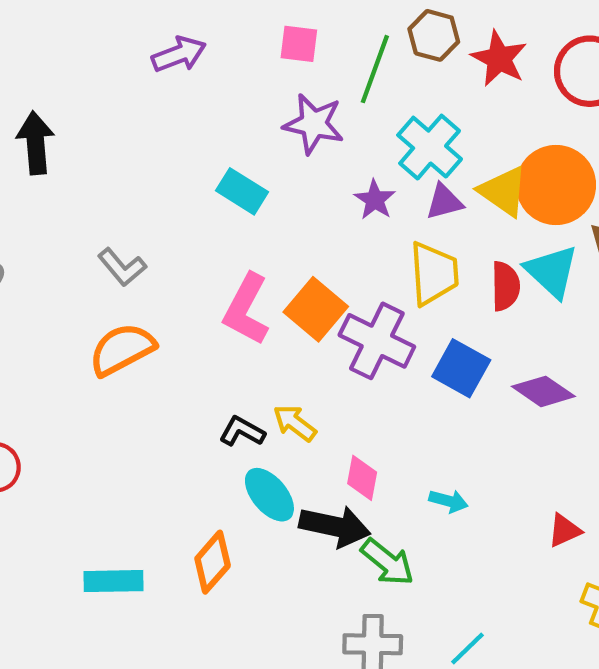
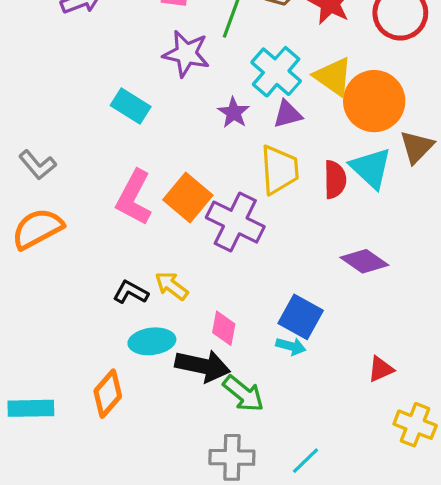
yellow triangle: (503, 191) -> (333, 77), moved
blue square: (461, 368) -> (301, 317), moved
cyan ellipse: (269, 495) -> (152, 341), turned -57

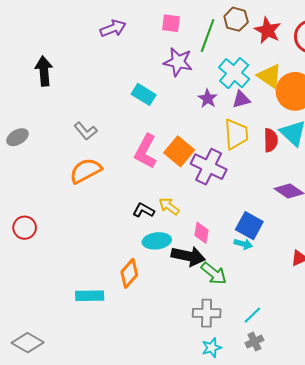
cyan rectangle: (31, 408) -> (90, 296), moved

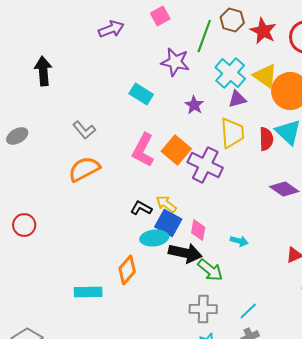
pink square: (171, 23) -> (160, 16), moved, turned -36
purple star: (208, 99) -> (194, 105), moved
blue square: (249, 226) -> (168, 223), moved

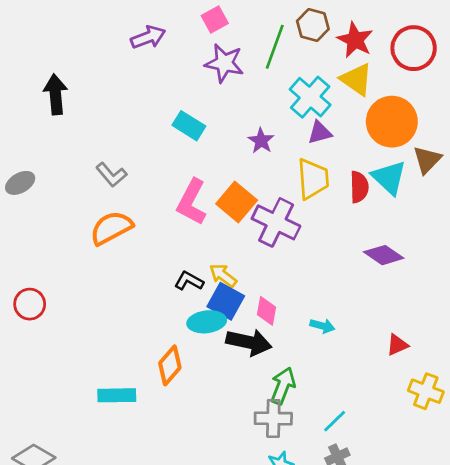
purple star: (175, 62) -> (224, 63), moved
yellow triangle: (265, 76) -> (356, 79), moved
green arrow: (210, 270) -> (283, 386), moved, turned -108

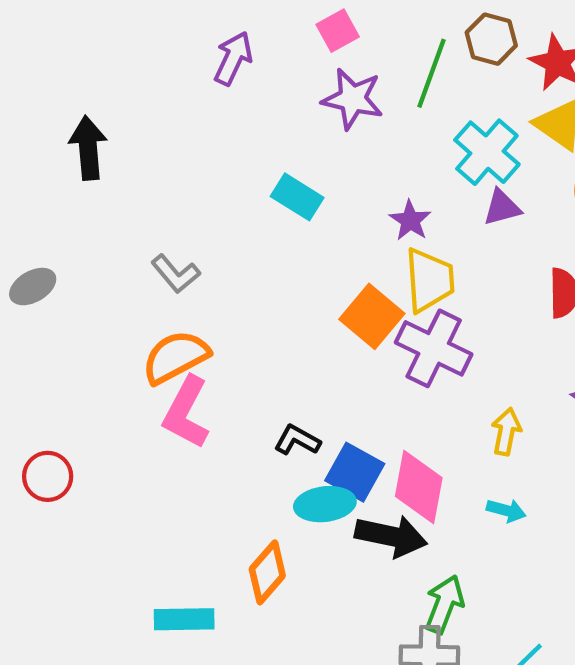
purple arrow: (148, 37) -> (233, 58), turned -44
yellow trapezoid: (313, 179) -> (429, 280), moved
pink L-shape: (192, 202) -> (186, 412), moved
yellow arrow: (223, 275) -> (506, 432), moved, turned 64
pink diamond: (267, 311) -> (419, 487), size x1.6

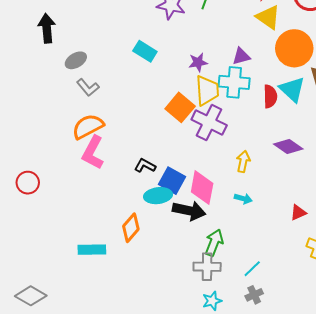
cyan cross: (487, 152) -> (234, 82), moved, turned -36
purple star: (410, 220) -> (198, 62), turned 30
gray ellipse: (33, 287) -> (76, 60), moved

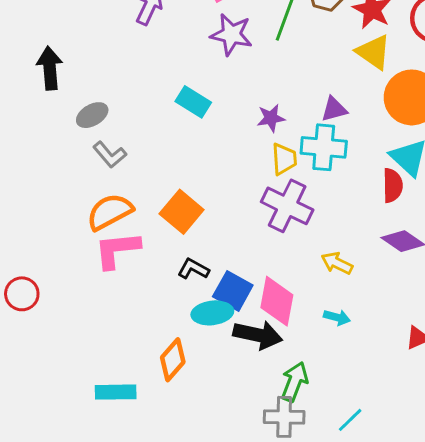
yellow trapezoid: (207, 90) -> (284, 159), size x0.7
red semicircle: (270, 96) -> (393, 185), moved
orange square: (180, 107) -> (182, 212), moved
pink L-shape: (93, 153) -> (117, 250), turned 56
yellow arrow: (243, 162) -> (337, 263), turned -75

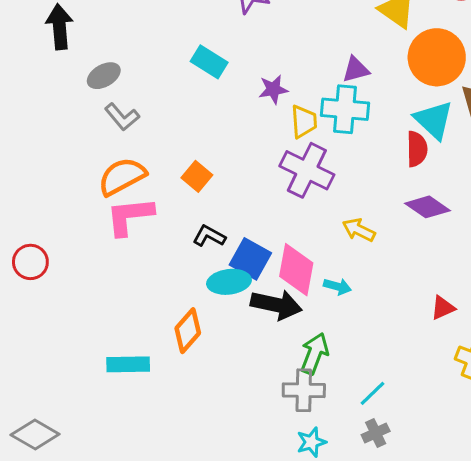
purple star: (271, 118) -> (273, 89), moved
orange square: (182, 212) -> (197, 176), size x0.7
cyan arrow: (337, 317) -> (337, 286), moved

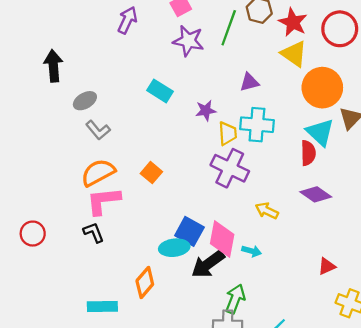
purple triangle: (356, 70) -> (249, 82), moved
black L-shape: (209, 236) -> (94, 232), moved, turned 40
black arrow: (276, 305) -> (208, 264), turned 132

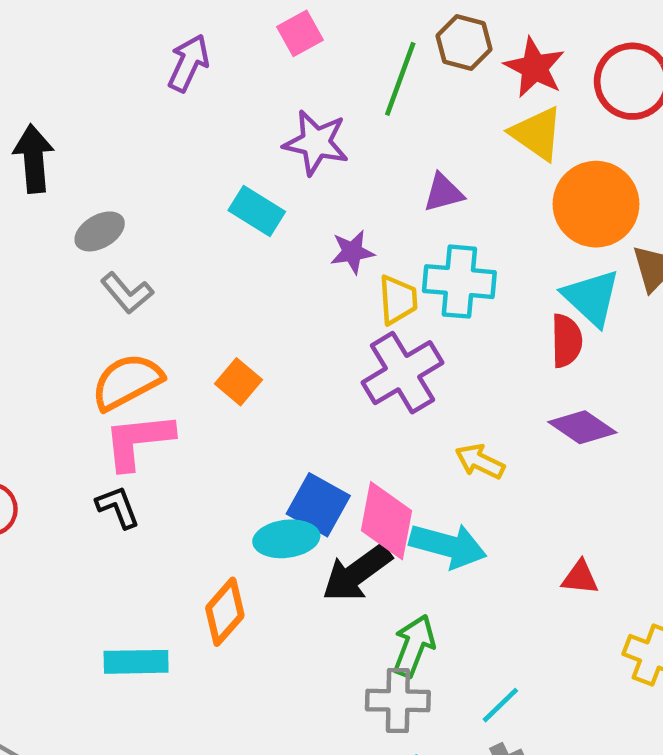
purple star: (188, 41) -> (316, 143), moved
purple cross: (230, 168) -> (402, 373), turned 33
cyan arrow: (252, 251) -> (448, 546), size x1.8
red triangle: (327, 266) -> (580, 578), moved, turned 30

